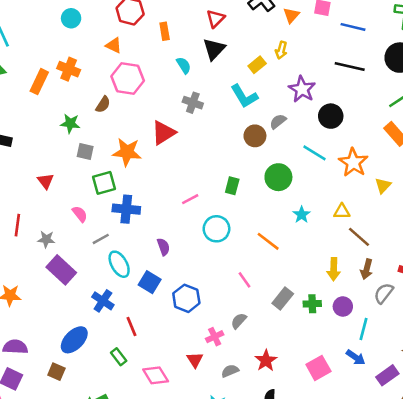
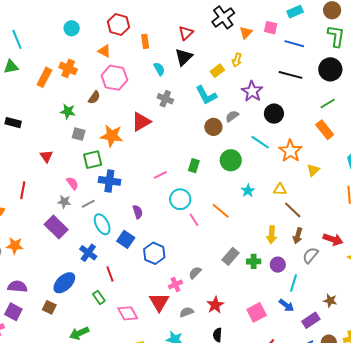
gray star: (46, 239) -> (64, 202), moved
pink line: (244, 280) -> (194, 220), moved
red triangle: (195, 360) -> (159, 302), size x1.5

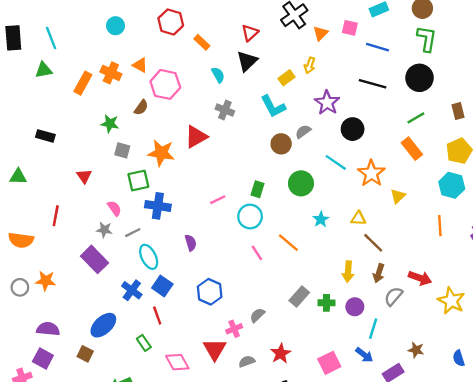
orange rectangle: (145, 41) -> (202, 42), turned -40
orange triangle: (104, 51) -> (140, 65), moved
cyan circle: (180, 199) -> (250, 217), moved
blue square: (126, 239) -> (162, 286), moved

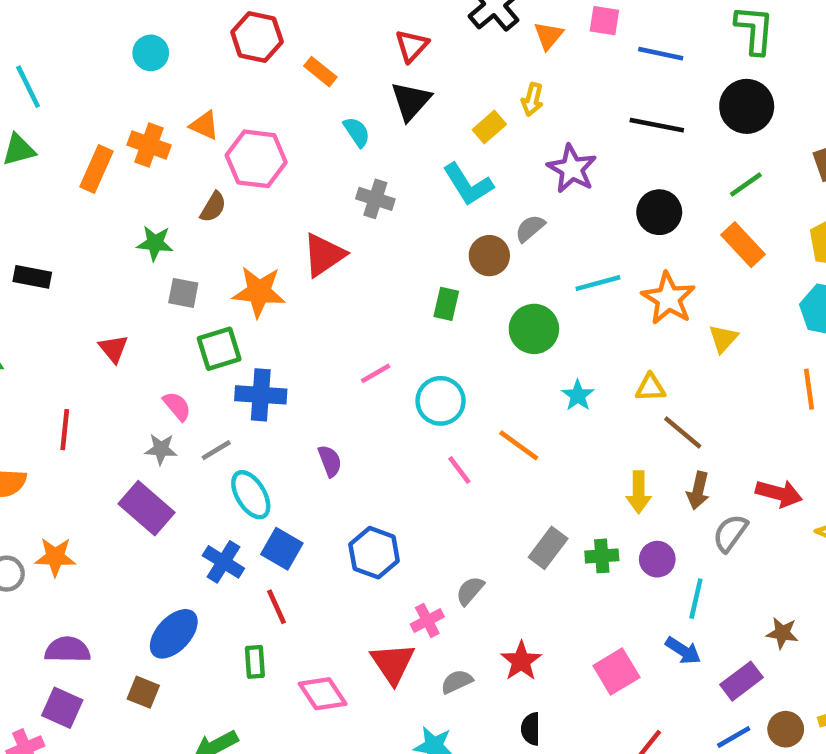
black circle: (353, 129) -> (659, 212), moved
cyan line: (336, 162) -> (598, 283), turned -45
green rectangle: (258, 189) -> (446, 304), moved
green rectangle: (144, 343) -> (255, 662), turned 35

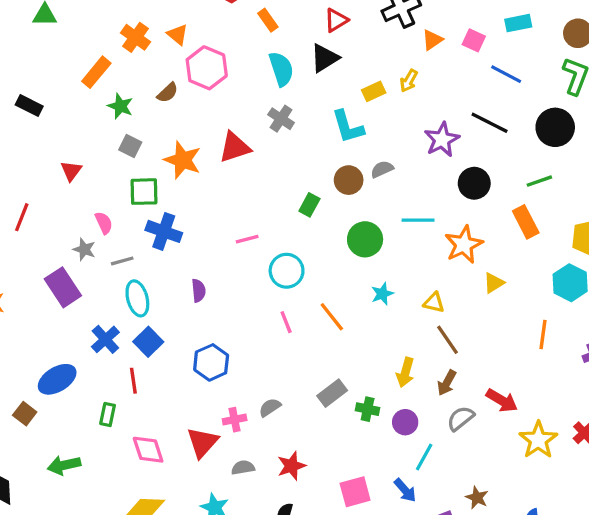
cyan semicircle: (357, 132) -> (281, 69), size x1.5
orange rectangle: (97, 169) -> (96, 72), moved
purple star: (572, 169) -> (442, 140), moved

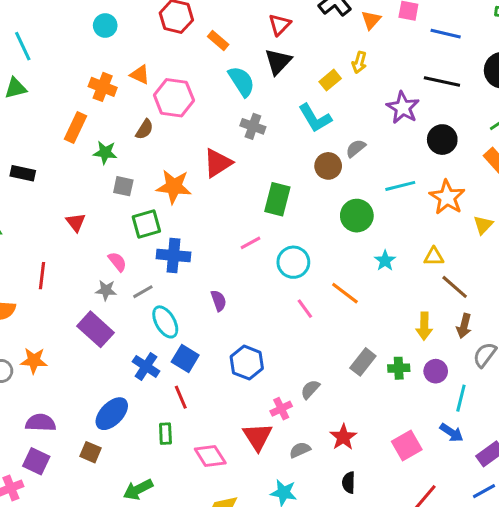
green rectangle: (309, 205) -> (277, 199), moved, size x1.5

